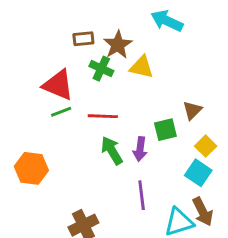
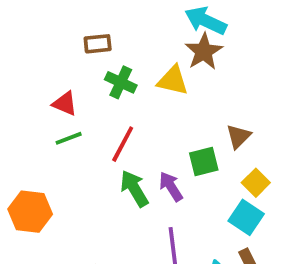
brown star: (118, 45) -> (204, 52), moved
red triangle: (58, 85) -> (65, 104), size x0.6
red line: (103, 116) -> (123, 144), turned -64
purple arrow: (140, 149) -> (171, 187), turned 140

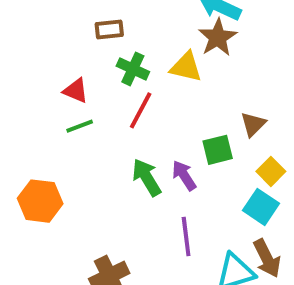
red line: (123, 144) -> (141, 110), moved

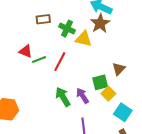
green cross: (133, 69) -> (67, 29), moved
green line: (80, 126) -> (39, 60), moved
yellow square: (271, 171) -> (108, 94), moved

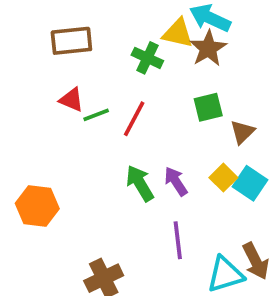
brown rectangle: (43, 19) -> (71, 41), moved, size x1.5
yellow triangle: (84, 39) -> (178, 33), moved
green square: (100, 82) -> (208, 107), moved
cyan square: (123, 112) -> (250, 183), moved

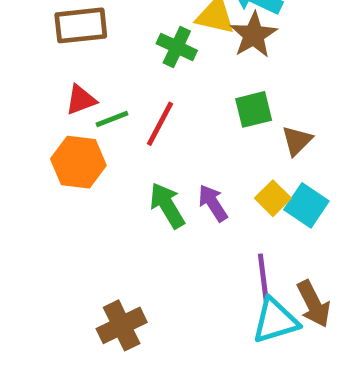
red triangle: (71, 100) -> (81, 100), turned -44
orange hexagon: (37, 206) -> (78, 162), moved
purple line: (178, 240) -> (263, 277), moved

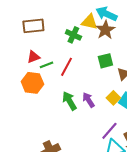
purple line: (263, 277) -> (109, 131), turned 48

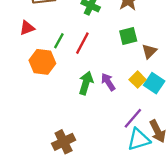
red triangle: (33, 57) -> (27, 28), moved
green line: (46, 65) -> (59, 41), turned -40
green arrow: (69, 101) -> (86, 83), turned 48

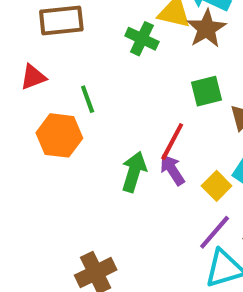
green line: (59, 41) -> (88, 99), turned -49
red line: (82, 43) -> (172, 142), moved
yellow square: (138, 80) -> (217, 186), moved

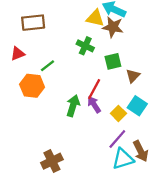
brown star: (206, 29) -> (113, 27), turned -30
green cross: (142, 39) -> (85, 46), moved
green line: (88, 99) -> (48, 66), turned 72

